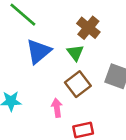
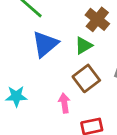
green triangle: (75, 53) -> (84, 45), turned 36

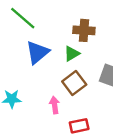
brown cross: (97, 19) -> (84, 30), turned -35

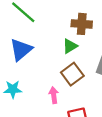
blue triangle: (37, 52) -> (21, 50), moved

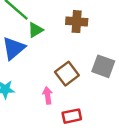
green triangle: (70, 46) -> (35, 30), moved

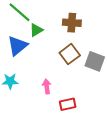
brown square: (67, 74) -> (70, 54), moved

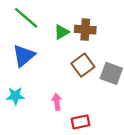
green triangle: (36, 30) -> (62, 32), moved

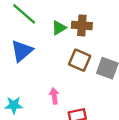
brown square: (83, 65) -> (80, 60), turned -30
cyan star: (15, 96) -> (14, 105), moved

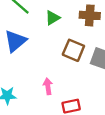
brown cross: (82, 25) -> (90, 15), moved

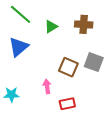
brown square: (73, 50) -> (68, 67), moved

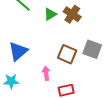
brown cross: (84, 24) -> (72, 14), moved, turned 30
blue triangle: (19, 47) -> (18, 51), moved

